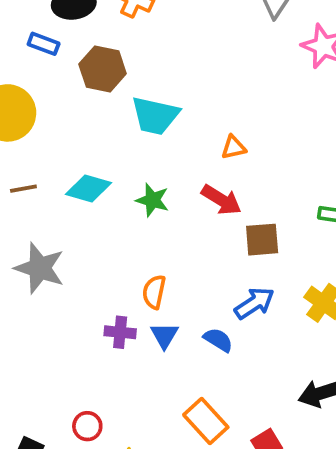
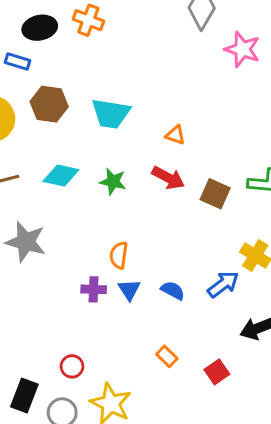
brown hexagon: (103, 69) -> (49, 104), moved
orange triangle: (234, 147) -> (175, 135), turned 35
brown square: (262, 240) -> (215, 194), moved, turned 32
blue arrow: (254, 303) -> (223, 284), moved
orange rectangle: (206, 421) -> (167, 356), size x0.6

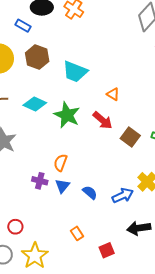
green star: (113, 182) -> (67, 115), size x1.5

